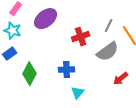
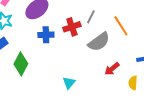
gray line: (109, 26) -> (91, 17), moved
blue cross: (67, 70) -> (46, 35), moved

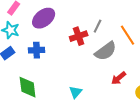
blue cross: (46, 35) -> (37, 50), moved
green diamond: (21, 64) -> (28, 87), moved, turned -35

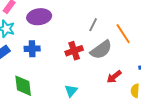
purple ellipse: (44, 18) -> (39, 17), turned 30
red cross: (79, 36) -> (74, 51), moved

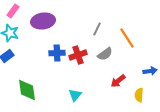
blue cross: (32, 49) -> (57, 53), moved
gray semicircle: (101, 50) -> (105, 54), size x0.7

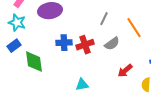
green diamond: (27, 90) -> (34, 62), moved
cyan triangle: (75, 95) -> (82, 85), turned 40

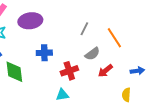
red cross: (85, 45) -> (69, 71), moved
red arrow: (125, 71) -> (105, 71), moved

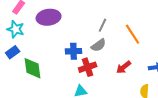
blue cross: (44, 53) -> (74, 51), moved
gray semicircle: (92, 54) -> (99, 45), moved

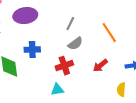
gray line: (103, 25) -> (70, 24), moved
blue cross: (74, 51) -> (32, 50), moved

